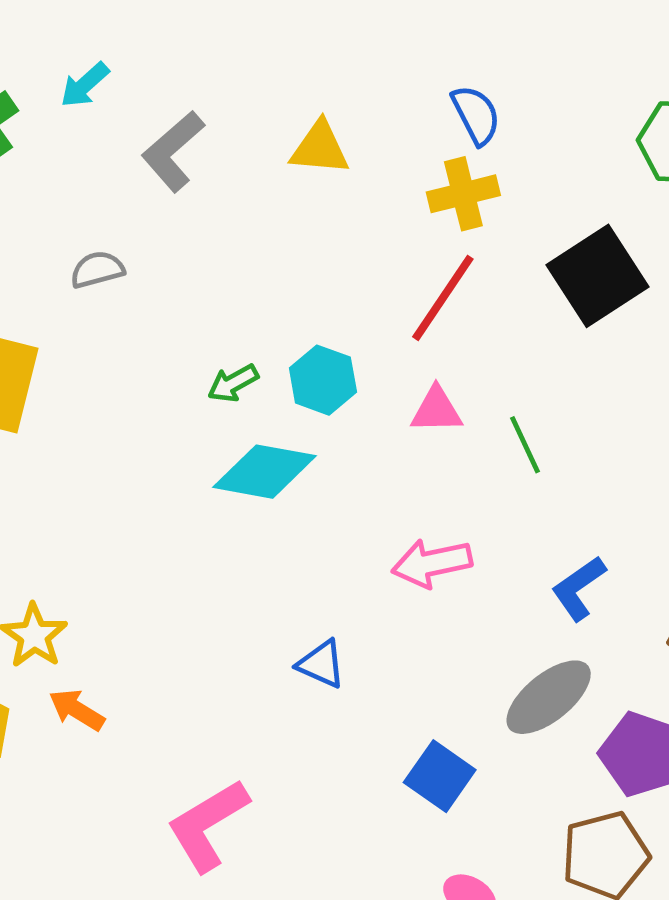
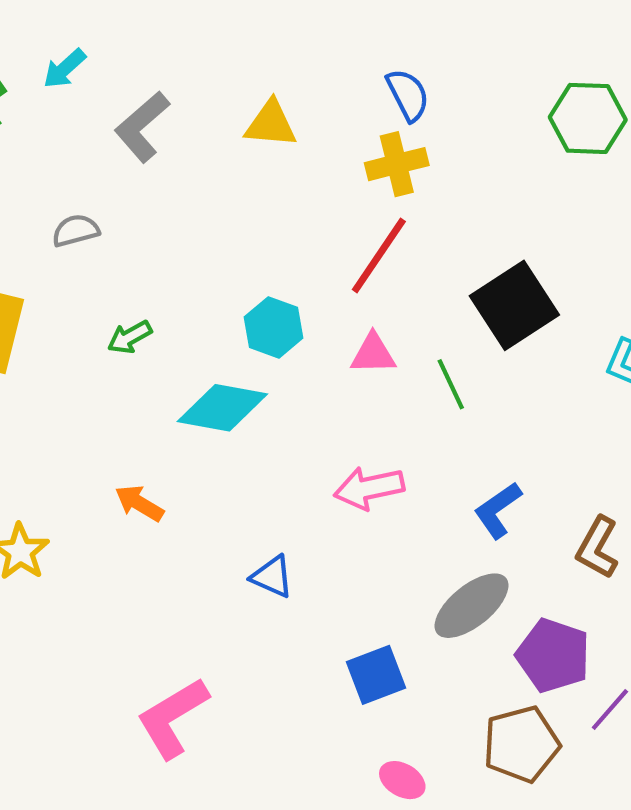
black square: (598, 276) -> (514, 305), moved
green arrow: (233, 383) -> (130, 337), moved
orange arrow: (77, 710) -> (139, 503), moved
blue square: (440, 776) -> (376, 675), turned 34

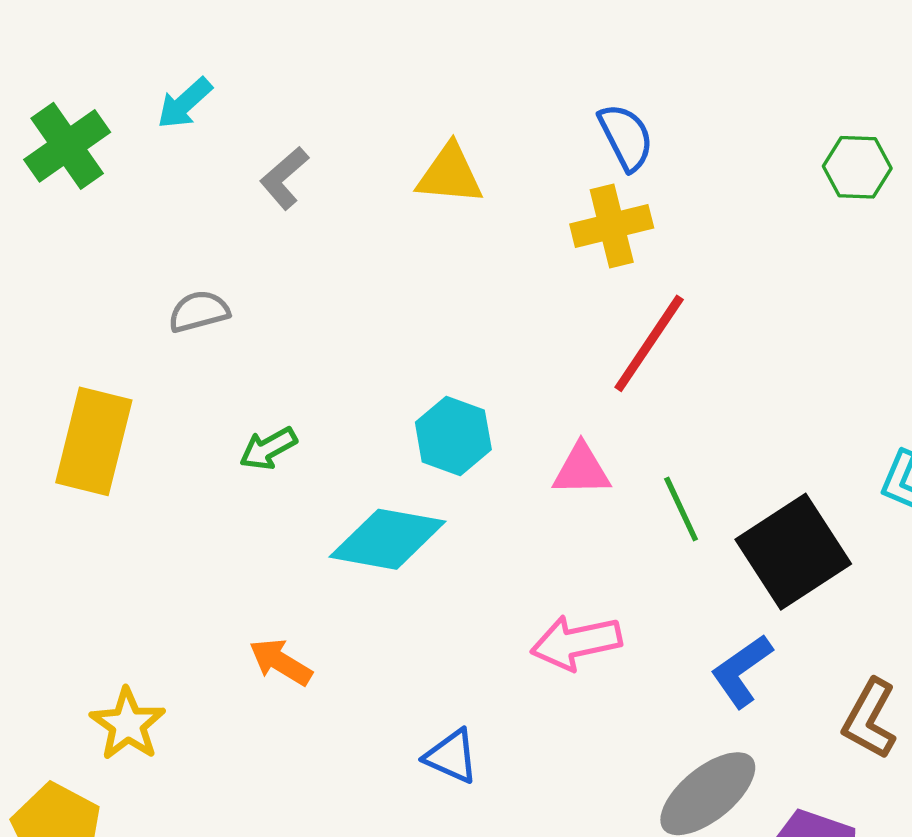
green hexagon: (588, 118) -> (857, 167), size x0.7
gray L-shape: (142, 127) -> (284, 178), size x0.7
red line: (379, 255) -> (649, 343), moved
black square: (514, 305) -> (793, 552), moved

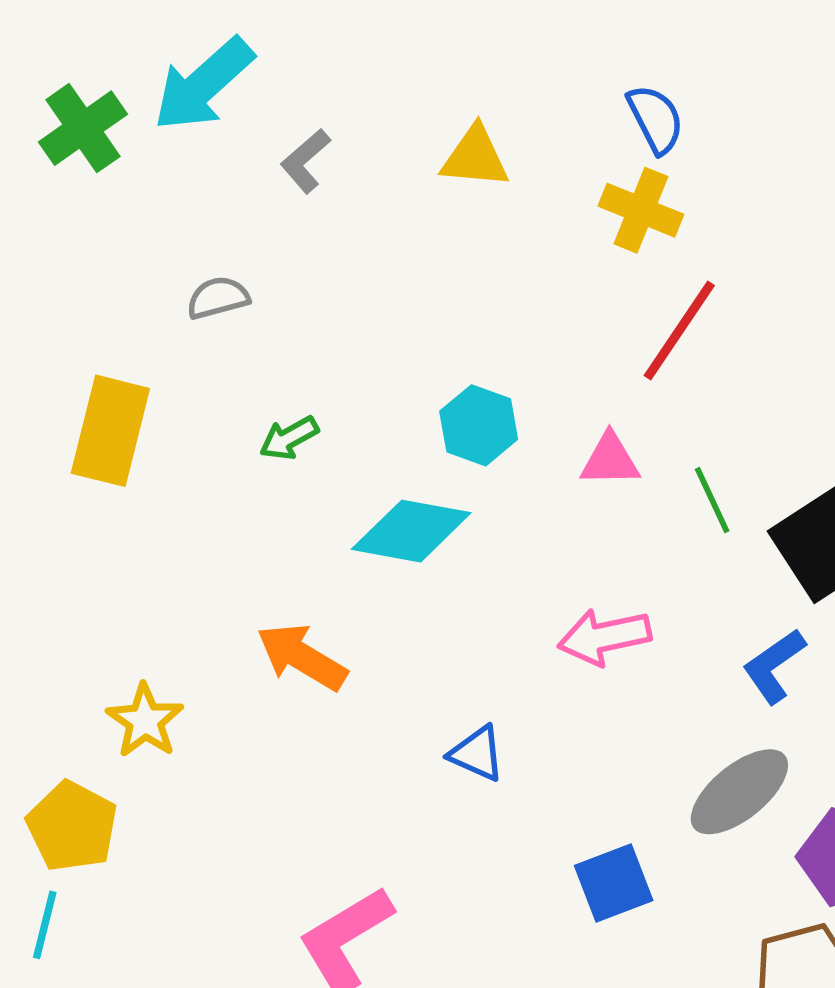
cyan arrow: (185, 103) -> (203, 84), size x1.8
yellow cross: (612, 226) -> (641, 210), turned 36
orange arrow: (281, 662) -> (302, 657), size x1.4

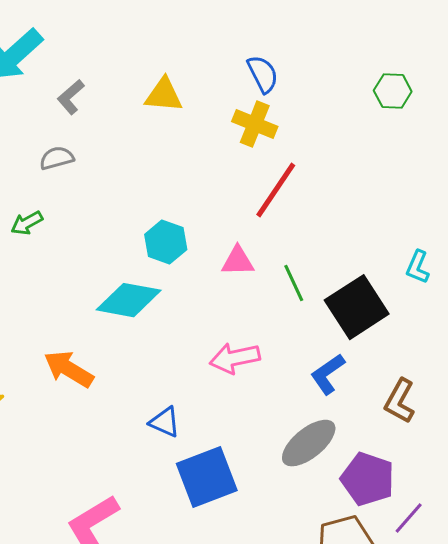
gray semicircle: (218, 298) -> (57, 158), moved
green arrow: (289, 438) -> (27, 223), moved
blue square: (614, 883) -> (207, 477), moved, size x1.4

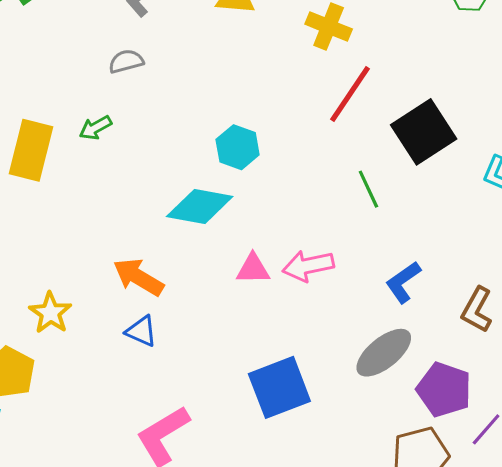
pink triangle: (238, 261) -> (253, 269), moved
black square: (357, 307) -> (424, 132), moved
blue triangle: (165, 422) -> (141, 331), moved

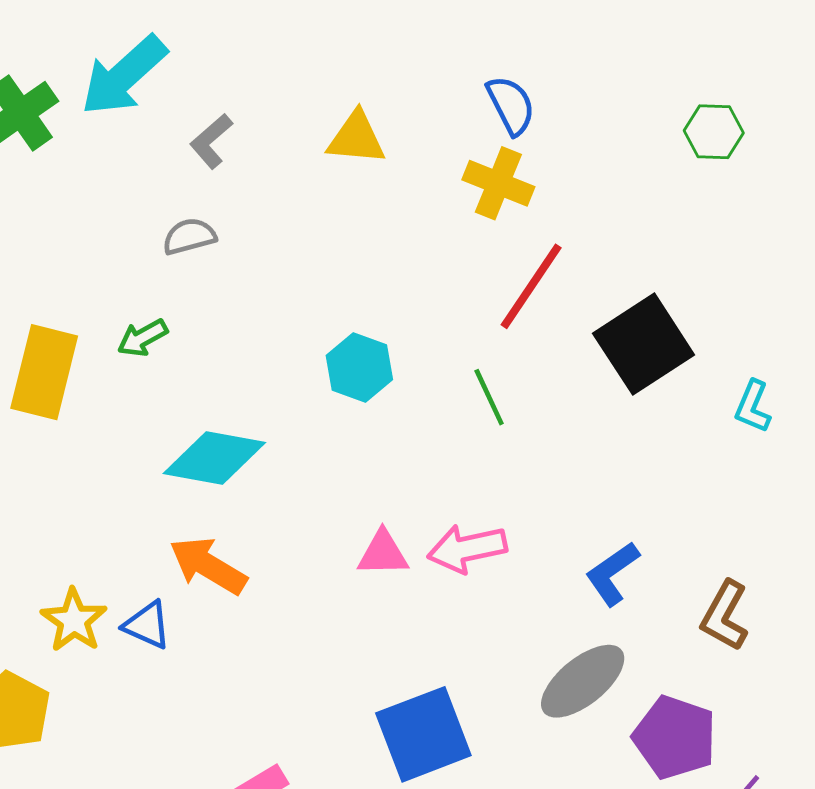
green line: (368, 189) -> (489, 397), moved
cyan diamond: (200, 206) -> (214, 458), moved
blue triangle: (141, 331) -> (147, 625), moved

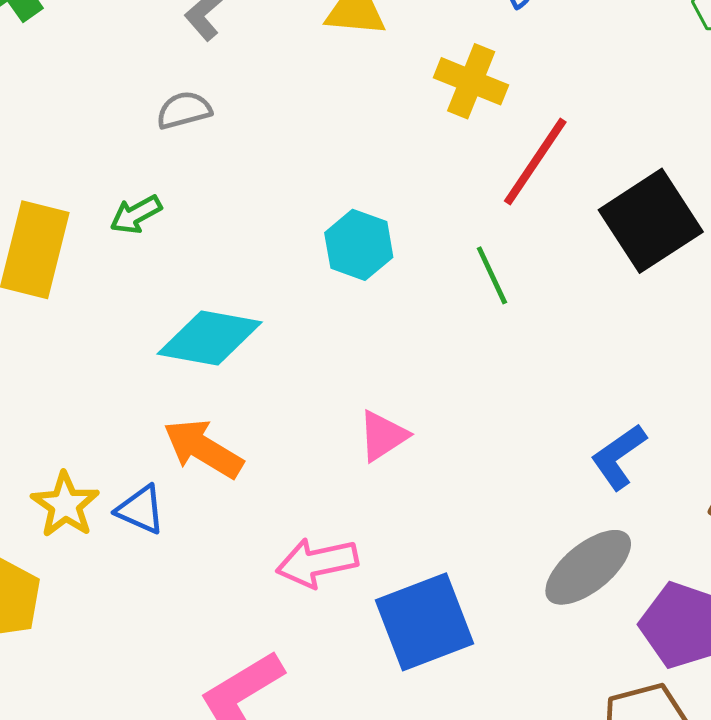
yellow cross: (498, 183) -> (471, 81), moved
pink arrow: (467, 549) -> (317, 563), moved
pink triangle: (383, 553) -> (383, 436), turned -32

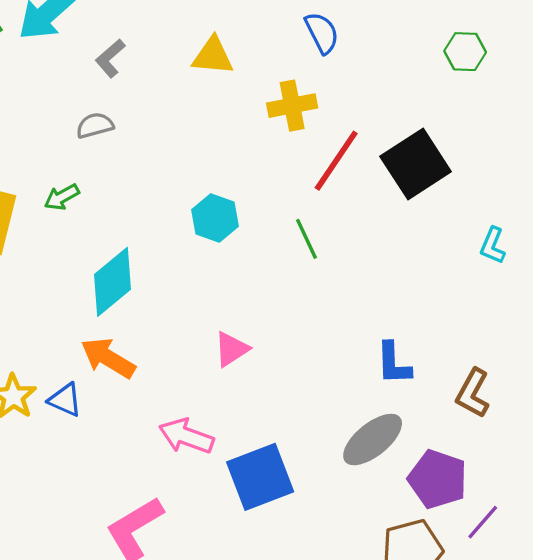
yellow cross: (471, 81) -> (292, 106), turned -33
black square: (651, 221) -> (416, 164), moved
cyan diamond: (210, 338) -> (112, 282), turned -50
blue L-shape: (619, 457) -> (394, 363), turned -57
pink arrow: (317, 563) -> (186, 436), turned 32

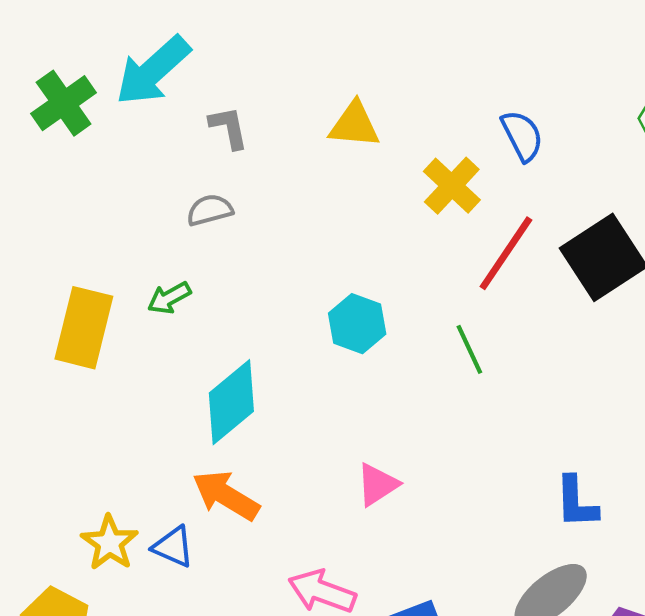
blue semicircle: (322, 33) -> (522, 136), moved
gray L-shape: (110, 58) -> (229, 127), turned 120
yellow cross: (292, 106) -> (452, 186), turned -36

